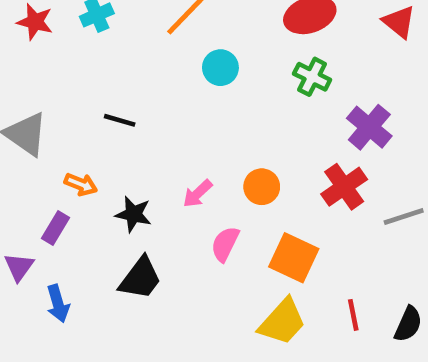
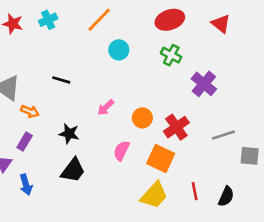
orange arrow: (81, 184) -> (30, 111), moved
red cross: (344, 187) -> (176, 127), moved
pink arrow: (198, 194) -> (106, 107), moved

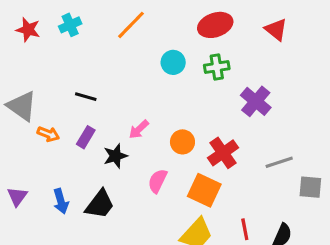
cyan circle: (119, 50) -> (173, 62), moved
green cross: (171, 55) -> (217, 67), turned -36
black star: (69, 134) -> (115, 156), moved, turned -30
purple rectangle: (25, 141) -> (86, 137), moved
blue arrow: (26, 185) -> (61, 201), moved

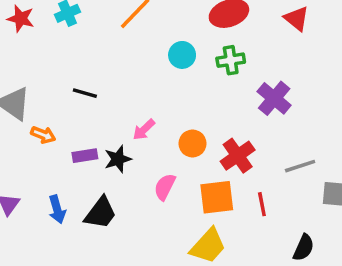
purple rectangle: (86, 137) -> (85, 156), moved, turned 50
orange square: (204, 190) -> (217, 197), turned -32
red line: (245, 229) -> (262, 204), moved

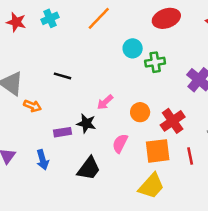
green cross: (231, 60) -> (155, 62), moved
purple rectangle: (85, 156) -> (63, 132), moved
black star: (118, 159) -> (86, 123), turned 30
black trapezoid: (100, 213) -> (89, 168), moved

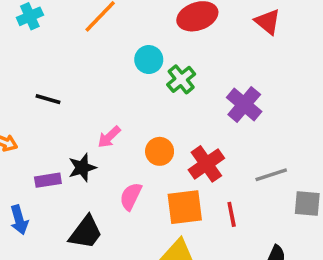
green cross: (155, 62) -> (181, 79), turned -30
black star: (86, 123) -> (82, 168), turned -30

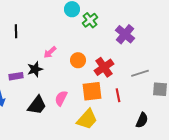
black line: (48, 99) -> (16, 31), turned 72
pink semicircle: (131, 196) -> (61, 98), moved

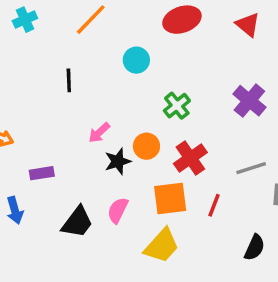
green cross: (90, 20) -> (177, 106), moved
black line: (16, 31) -> (69, 80), moved
purple cross: (125, 34) -> (249, 101), moved
black star: (35, 69) -> (118, 161), moved
red line: (118, 95) -> (214, 205), turned 32

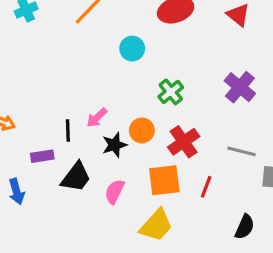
black line: (69, 80) -> (68, 130), moved
gray line: (251, 168) -> (241, 151), turned 32
black trapezoid: (77, 222) -> (76, 177), moved

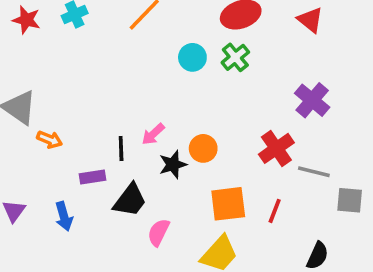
green cross: (171, 92) -> (235, 57), moved
red cross: (184, 142) -> (276, 148), moved
pink semicircle: (115, 192) -> (159, 232), moved

